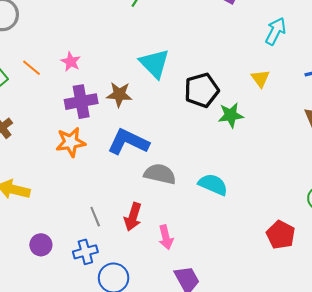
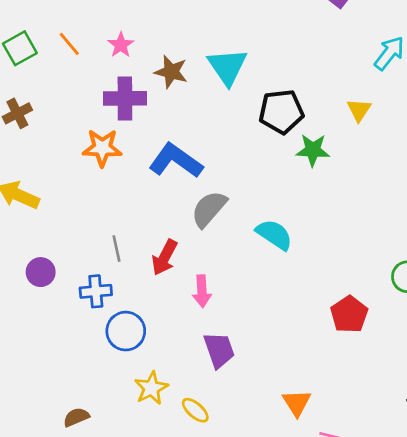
brown star: (119, 94) -> (171, 72), moved
gray semicircle: (160, 174) -> (209, 209), turned -72

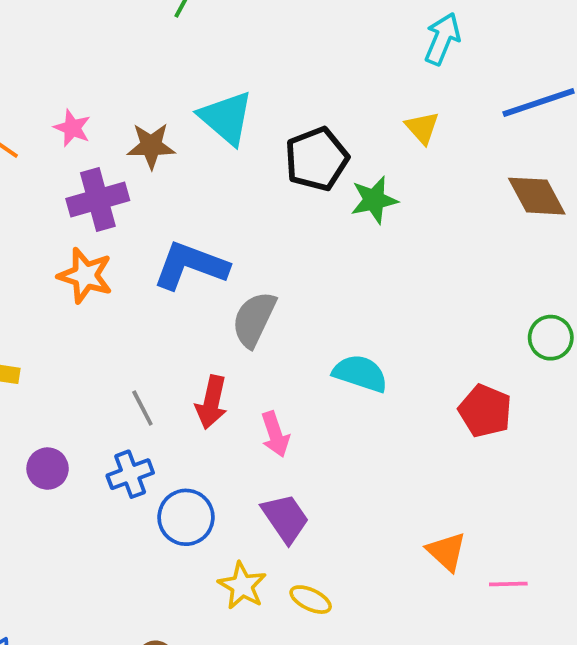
orange star: (102, 148) -> (85, 276), turned 30
cyan semicircle: (274, 235) -> (360, 373), moved
purple trapezoid: (219, 350) -> (285, 518), moved

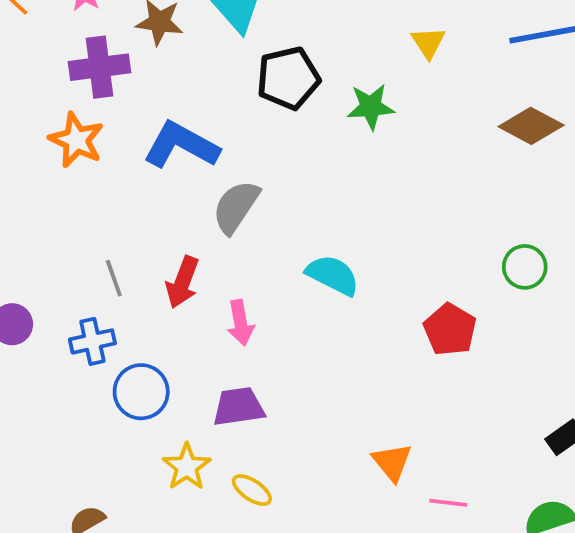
black pentagon: (317, 159) -> (288, 78), moved
brown diamond: (537, 196) -> (531, 126), turned -42
purple trapezoid: (285, 518) -> (239, 407), turned -72

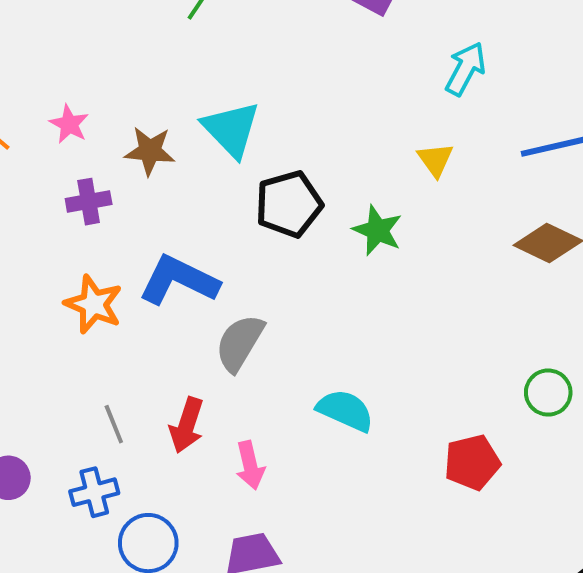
purple cross: (100, 67) -> (89, 202), size x0.7
green star: (371, 107) -> (378, 230), turned 30
orange star: (76, 140) -> (94, 304), moved
red pentagon: (450, 329) -> (472, 462), turned 30

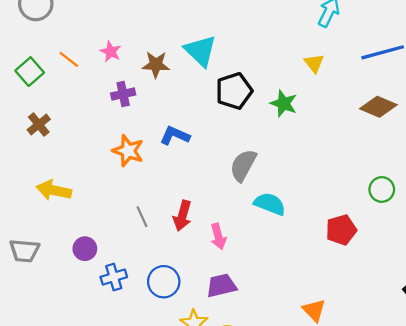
blue L-shape: (179, 280) -> (175, 136), size x0.7
gray semicircle: (240, 343) -> (243, 165), moved
blue cross: (94, 492) -> (114, 277), moved

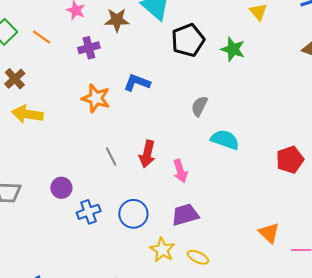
orange line: (69, 59) -> (42, 37), moved
gray semicircle: (243, 165) -> (199, 106), size x0.7
yellow arrow: (54, 190) -> (28, 114), moved

